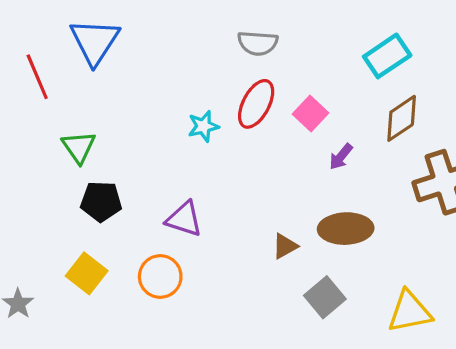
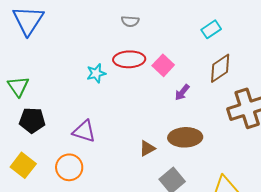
gray semicircle: (258, 43) -> (130, 21), size x0.7
cyan rectangle: (387, 56) -> (211, 29), size x0.7
red ellipse: (256, 104) -> (129, 59), turned 60

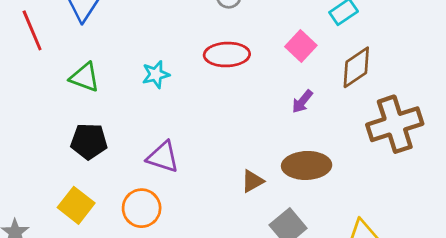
pink square: (163, 65) -> (301, 46), moved
cyan star: (96, 73) -> (156, 74), moved
green triangle: (18, 86) -> (85, 77), moved, turned -35

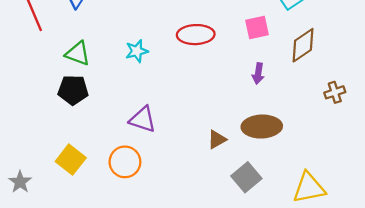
pink square: (301, 46) -> (257, 27), turned 35
purple arrow: (302, 101) -> (258, 73), turned -30
brown cross: (395, 124) -> (335, 92), size x0.5
black pentagon: (89, 141) -> (73, 90), moved

